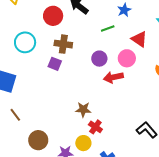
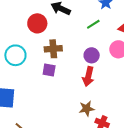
red arrow: (113, 77) -> (88, 76), moved, turned -54

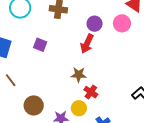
purple square: (49, 70) -> (40, 45), moved

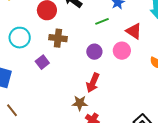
red arrow: (87, 44) -> (93, 83), moved
purple square: (40, 45) -> (42, 62), moved, turned 32

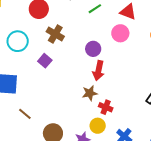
brown cross: (58, 38) -> (55, 34), turned 36
purple circle: (94, 52) -> (93, 49), moved

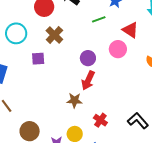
purple square: (45, 61) -> (38, 59), turned 32
red cross: (106, 107) -> (100, 120), moved

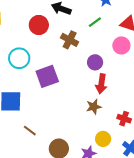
brown cross: (54, 35) -> (70, 40), moved
purple square: (38, 59) -> (47, 76), size x1.6

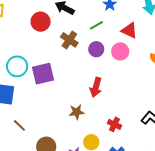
cyan circle: (19, 58) -> (17, 66), moved
purple circle: (95, 62) -> (96, 49), moved
brown star: (94, 107) -> (77, 112), moved

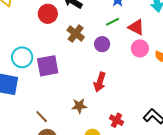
green line: (96, 25) -> (112, 22), moved
pink circle: (120, 51) -> (140, 48), moved
brown line: (19, 125) -> (42, 117), moved

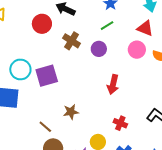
red triangle: (136, 27) -> (145, 28), moved
red arrow: (100, 82) -> (113, 84), moved
brown star: (79, 106) -> (71, 112), moved

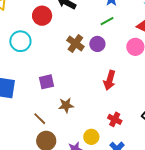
brown cross: (72, 41) -> (75, 43), moved
cyan circle: (20, 69) -> (20, 41), moved
purple square: (47, 76) -> (47, 82), moved, size x0.7

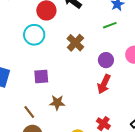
cyan circle: (20, 41) -> (34, 35), moved
purple circle: (97, 44) -> (106, 60), moved

